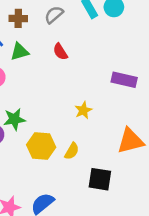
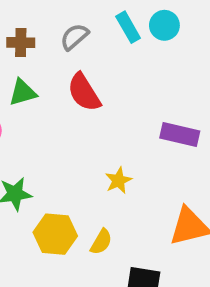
red semicircle: (60, 52) -> (84, 92), size x1.5

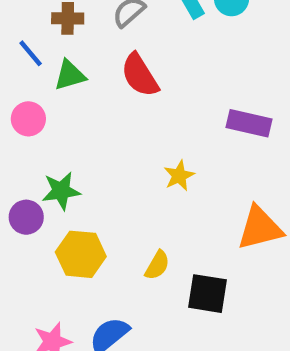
yellow hexagon: (55, 234) -> (81, 254), moved
yellow semicircle: (101, 242) -> (157, 265), moved

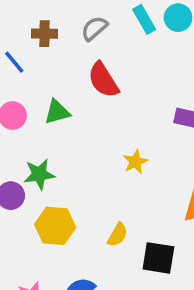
green triangle: (70, 75) -> (57, 112), moved

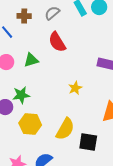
yellow semicircle: (118, 235) -> (65, 129), size x1.6

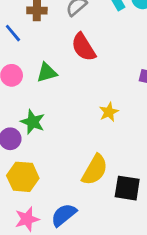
green star: (21, 95) -> (33, 122), turned 30
yellow hexagon: (30, 124) -> (23, 177), moved

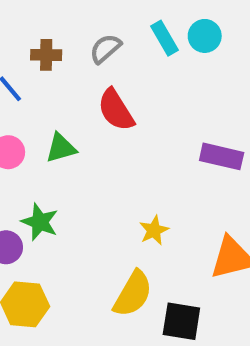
yellow star: (109, 112) -> (154, 230), moved

